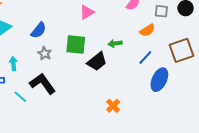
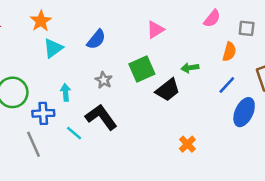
blue semicircle: (39, 30) -> (96, 39), moved
orange semicircle: (147, 30) -> (229, 52), turned -42
green square: (76, 44) -> (142, 69), turned -30

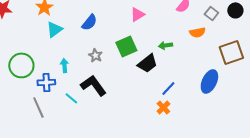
gray square: (247, 28) -> (211, 13), turned 32
orange semicircle: (229, 52) -> (197, 32), turned 63
blue line: (227, 85) -> (168, 88), moved

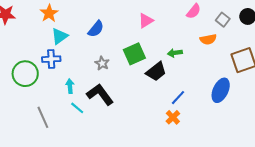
cyan arrow: (64, 65) -> (70, 86), moved
blue cross: (46, 82) -> (51, 59), moved

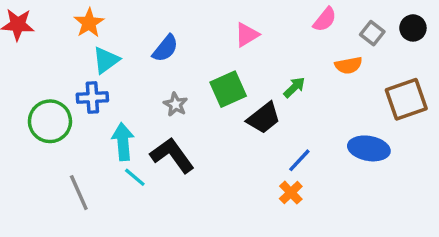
green arrow: (175, 53) -> (294, 87), turned 144
cyan arrow: (70, 86) -> (123, 142), size x1.5
blue ellipse: (221, 90) -> (369, 148), turned 75

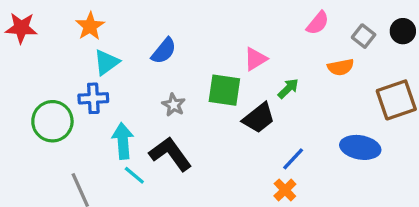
pink triangle: (247, 35) -> (255, 59), moved
green square: (228, 89) -> (224, 90), turned 32

